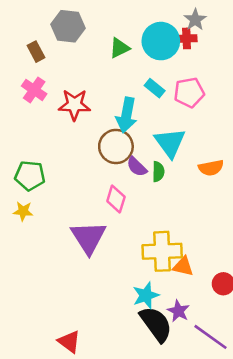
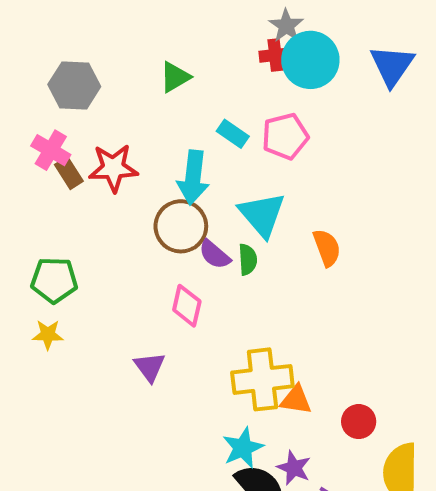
gray hexagon: (68, 26) -> (74, 86), moved
cyan circle: (161, 41) -> (310, 60), moved
brown rectangle: (36, 52) -> (69, 173), moved
orange semicircle: (211, 168) -> (327, 248), turned -95
purple triangle: (88, 237) -> (150, 367), size x0.6

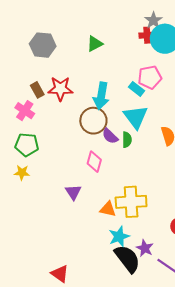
cyan rectangle: (233, 134) -> (136, 89), moved
pink cross: (51, 150) -> (25, 111), moved
orange triangle: (296, 400) -> (108, 209), moved

